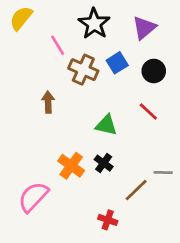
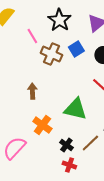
brown arrow: (48, 102) -> (32, 91), moved
green triangle: (106, 125) -> (75, 109), moved, size x1.4
black cross: (104, 163) -> (66, 145), moved

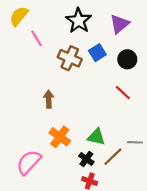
pink line: (32, 36) -> (37, 38), moved
green triangle: (75, 109) -> (96, 137), moved, size x0.7

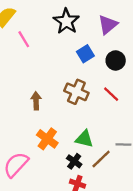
brown cross: (70, 58) -> (76, 92), moved

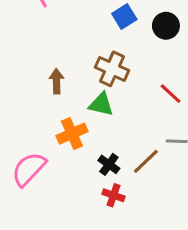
red line: (111, 94) -> (171, 94), moved
orange cross: (47, 139) -> (72, 134), turned 30
green triangle: (84, 139) -> (101, 104), moved

